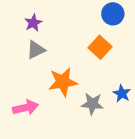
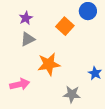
orange square: (100, 47) -> (65, 26), moved
gray star: (92, 104) -> (72, 94), moved

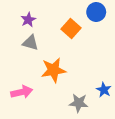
gray triangle: (28, 39) -> (30, 43), turned 42
blue star: (95, 73) -> (104, 90), moved

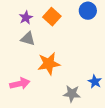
orange square: (71, 28) -> (52, 17), moved

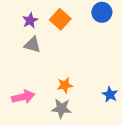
orange star: (49, 64) -> (65, 85), moved, size x0.6
gray star: (72, 94) -> (61, 108), moved

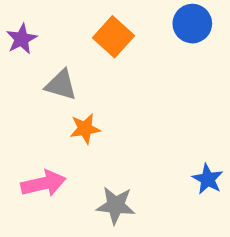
purple star: (30, 20) -> (22, 39), moved
orange star: (65, 85) -> (85, 129), moved

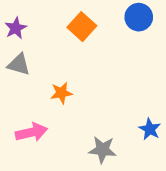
gray triangle: (61, 85) -> (19, 64), moved
gray star: (116, 205) -> (102, 150), moved

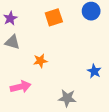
orange square: (82, 27) -> (54, 17), turned 30
blue star: (150, 129) -> (94, 71), moved

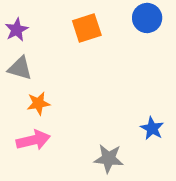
orange star: (40, 61) -> (38, 103), moved
blue star: (94, 71) -> (152, 128), moved

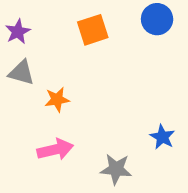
orange star: (38, 103) -> (57, 99), moved
pink arrow: (33, 140) -> (55, 149), moved

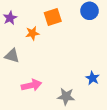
gray triangle: (21, 73) -> (12, 56), moved
orange star: (57, 99) -> (32, 33), moved

